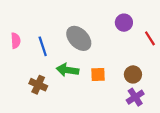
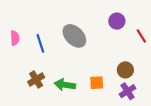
green arrow: (68, 70) -> (65, 85), moved
orange square: (98, 74) -> (97, 83), moved
brown cross: (38, 85) -> (36, 79), turned 35

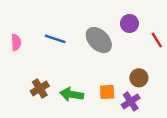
gray ellipse: (74, 36) -> (99, 40), moved
blue line: (40, 43) -> (55, 39), moved, turned -54
purple cross: (127, 91) -> (131, 101), moved

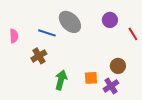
gray ellipse: (99, 40) -> (70, 22), moved
brown cross: (40, 88) -> (39, 56), moved
green arrow: (72, 94) -> (61, 80), turned 96

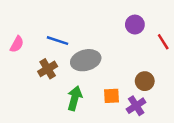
gray ellipse: (70, 22) -> (86, 60), moved, turned -60
pink semicircle: (14, 36) -> (17, 44), turned 32

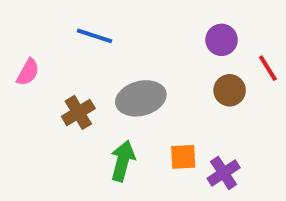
blue line: (57, 41) -> (94, 36), moved
brown circle: (145, 81) -> (230, 90), moved

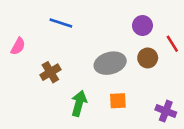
gray ellipse: (141, 98) -> (110, 63), moved
purple cross: (224, 173) -> (166, 111), moved, turned -36

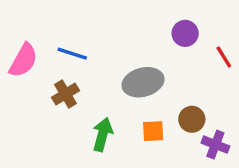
blue line: (61, 23) -> (72, 54), moved
pink semicircle: (18, 46) -> (23, 60), size x1.5
brown circle: (148, 58) -> (192, 119), moved

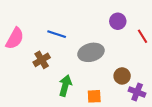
blue line: (72, 54) -> (57, 34), moved
orange square: (153, 131) -> (94, 96), moved

